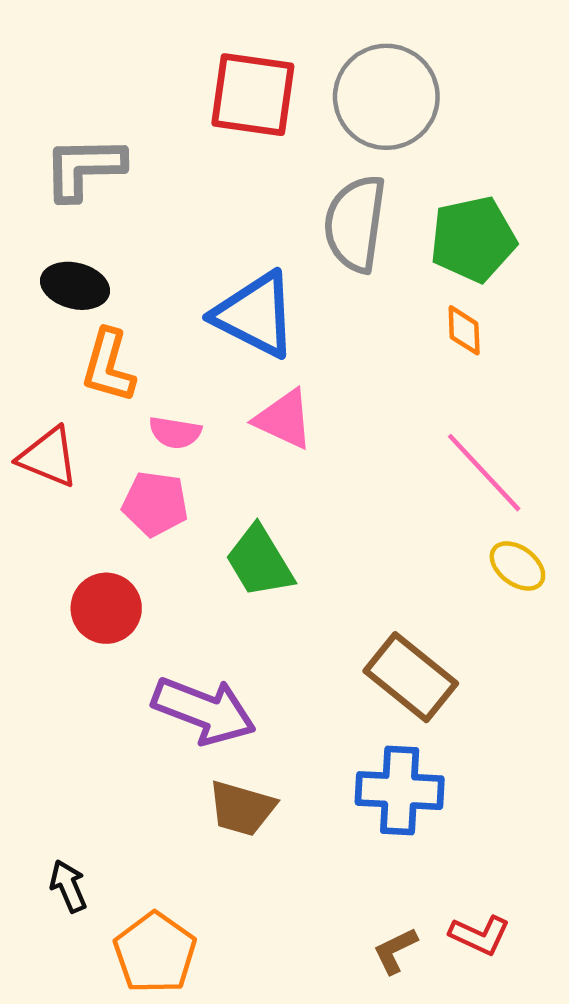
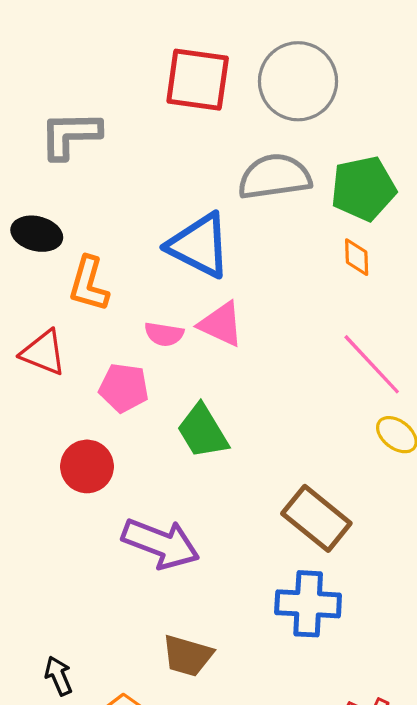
gray semicircle: (355, 224) -> (275, 177), turned 74
black ellipse: (75, 286) -> (37, 234), moved
pink semicircle: (175, 433) -> (164, 334), moved
brown trapezoid: (242, 808) -> (187, 656), moved

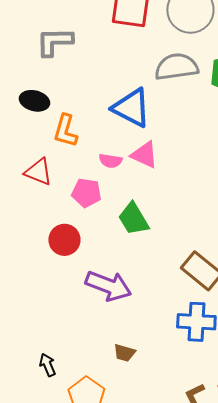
brown trapezoid: (187, 656) -> (124, 353), size x0.7

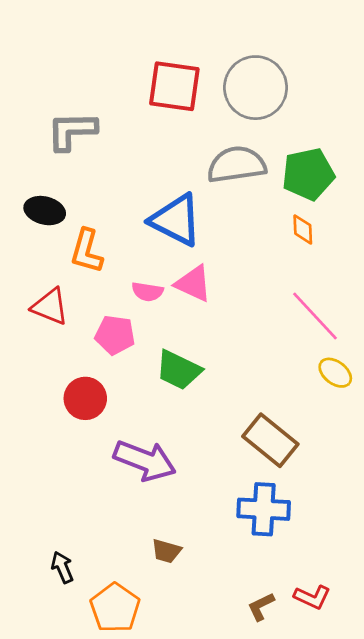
green trapezoid: (133, 219) -> (179, 370), turned -33

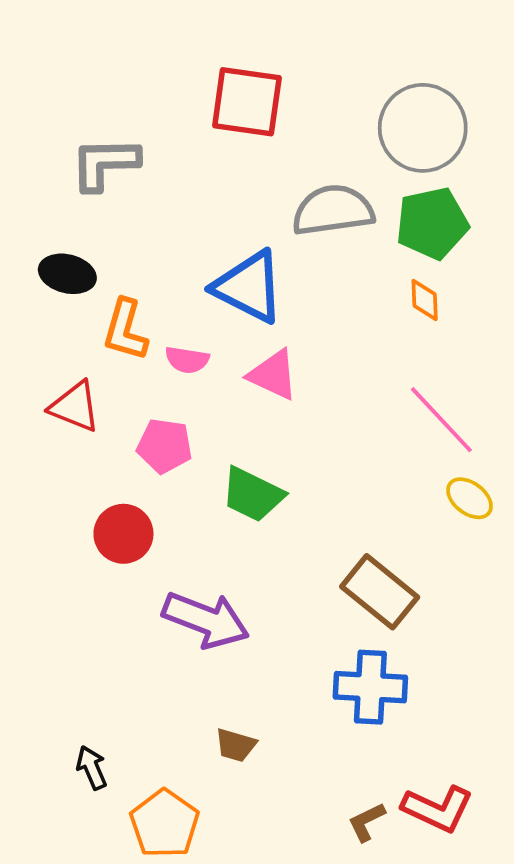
gray circle: (256, 88) -> (423, 128), moved
pink semicircle: (147, 292) -> (187, 360), moved
red L-shape: (312, 597) -> (438, 809), size x1.4

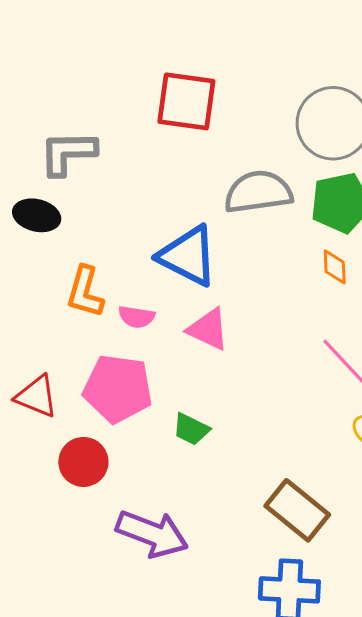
black ellipse: (67, 274) -> (37, 215), moved
red triangle: (75, 407) -> (37, 396), moved
pink pentagon: (165, 446) -> (118, 389), size x1.5
green trapezoid: (253, 495) -> (191, 429), size x0.7

